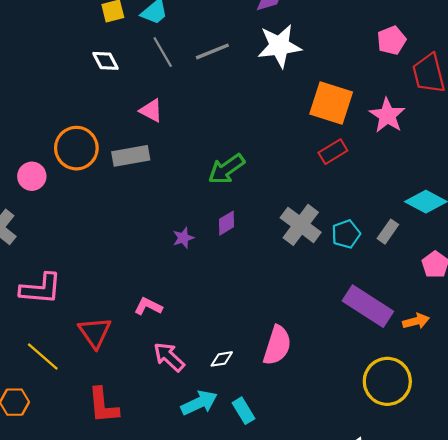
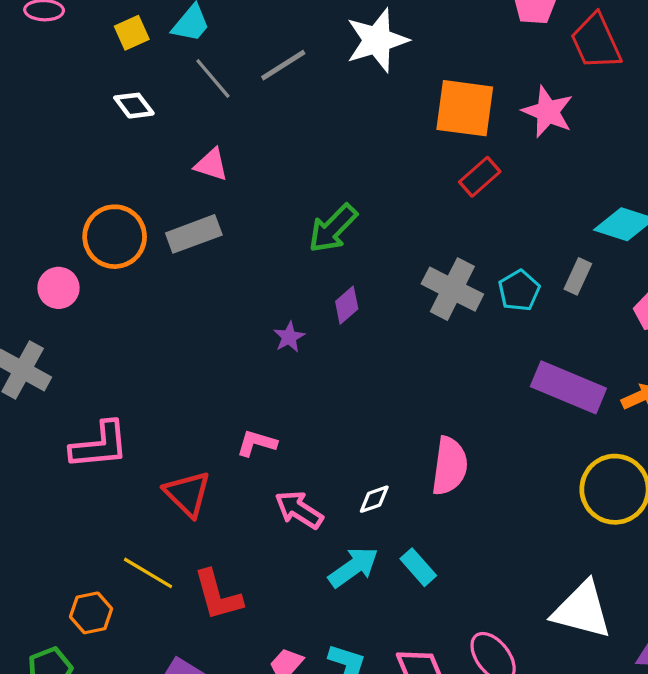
yellow line: (43, 357) -> (148, 573), moved

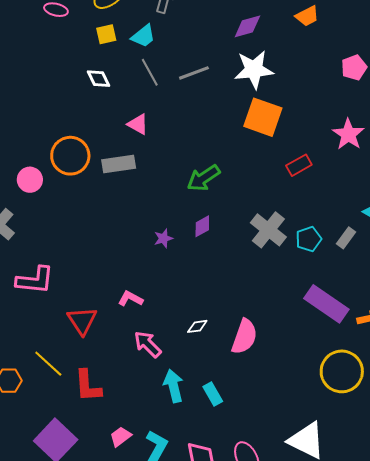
orange square: (465, 108) -> (263, 117), moved
white diamond: (374, 499) -> (197, 326), moved
cyan arrow: (353, 567) -> (173, 386), turned -80

